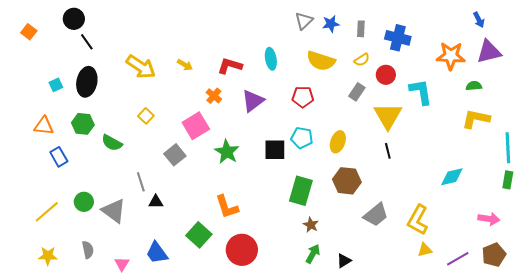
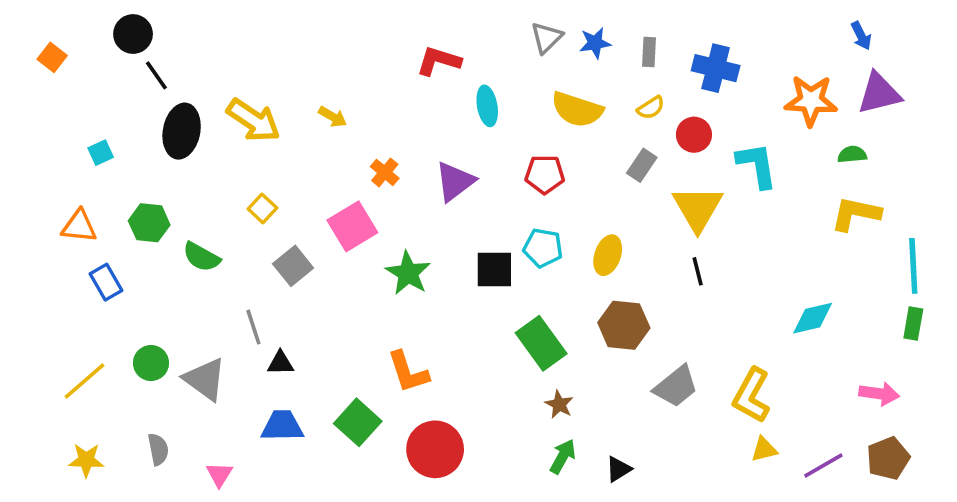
red L-shape: (230, 66) -> (439, 61), moved
black ellipse: (87, 82) -> (182, 131), moved
gray square: (175, 155) -> (293, 266), moved
green rectangle: (301, 191) -> (541, 343), turned -52
blue trapezoid: (157, 253) -> (282, 426), moved, turned 125

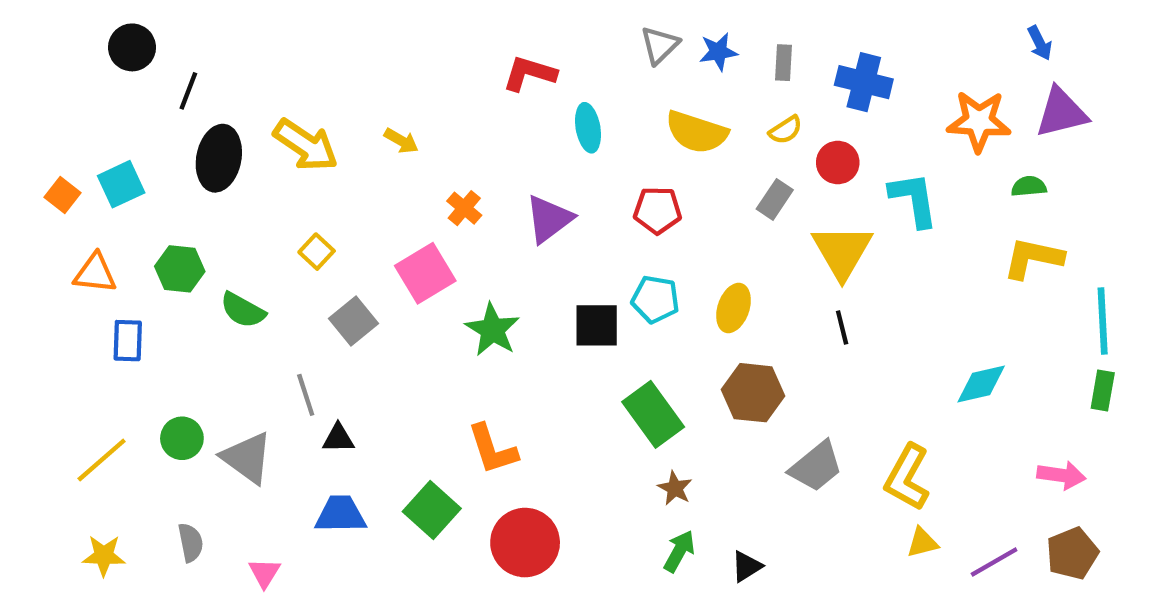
black circle: (133, 34) -> (132, 47), moved
orange square: (52, 57) -> (63, 195), moved
black line: (156, 75) -> (188, 91), turned 56
cyan square: (101, 153) -> (121, 184), size x1.5
blue rectangle: (106, 282) -> (128, 341), turned 32

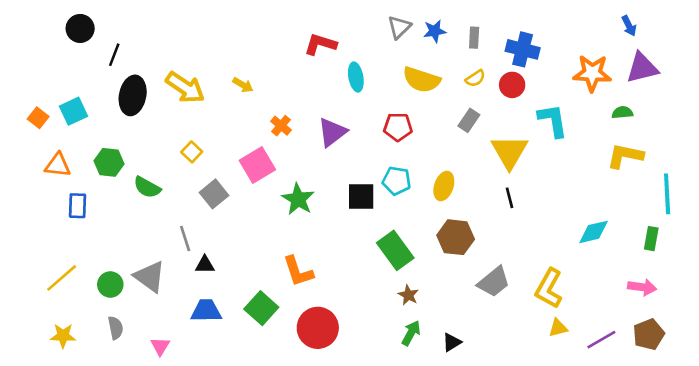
red circle: (838, 163) -> (512, 85), moved
green rectangle: (1103, 391) -> (651, 239), moved
green circle: (182, 438) -> (110, 285), moved

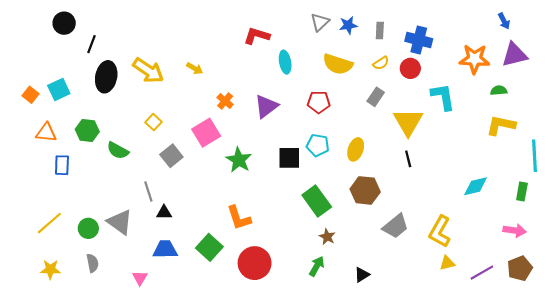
green arrow: (411, 333) -> (317, 266), moved
pink triangle: (160, 346) -> (140, 278), moved

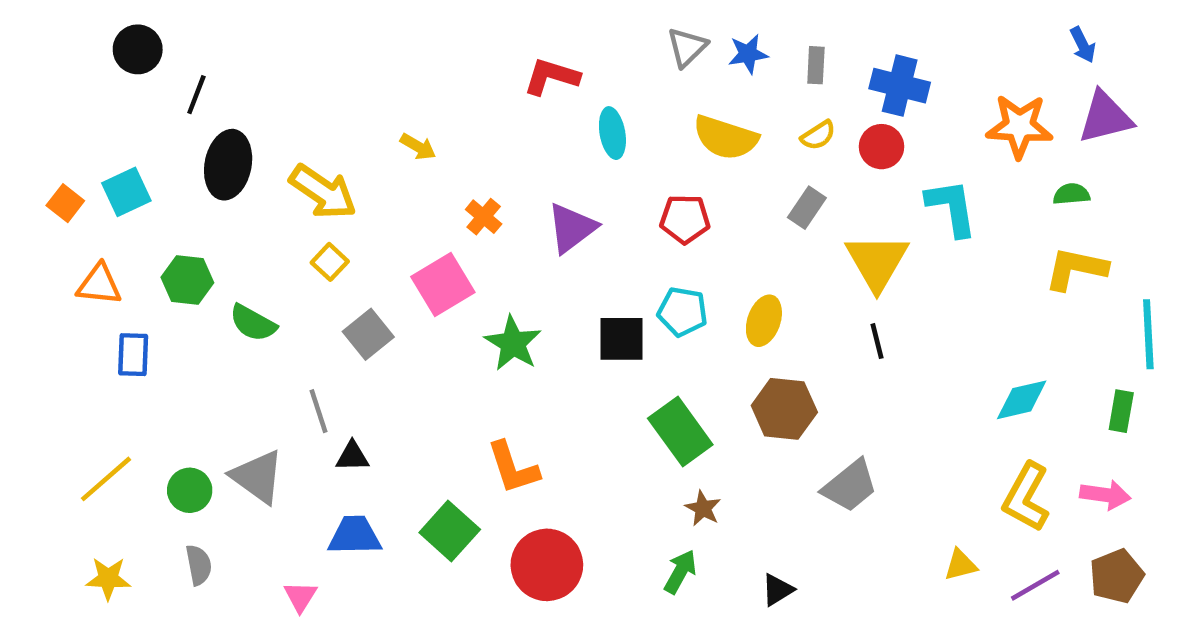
yellow arrow: (148, 70) -> (323, 192), moved
yellow L-shape: (440, 232) -> (1026, 497), moved

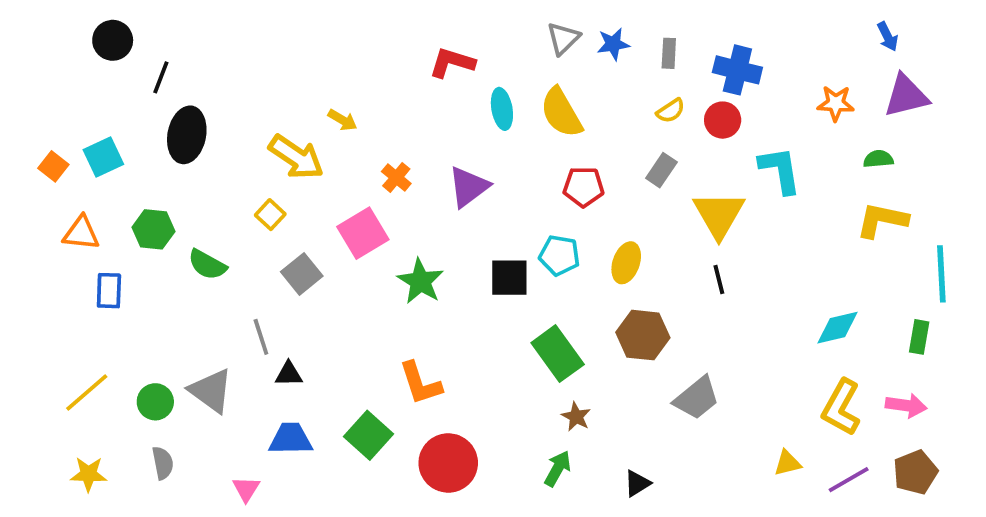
orange star: (1019, 126) -> (836, 103), size x0.7
yellow semicircle: (725, 138) -> (561, 113), moved, turned 42
yellow arrow: (323, 192) -> (296, 157), moved
red pentagon: (685, 219) -> (584, 187), moved

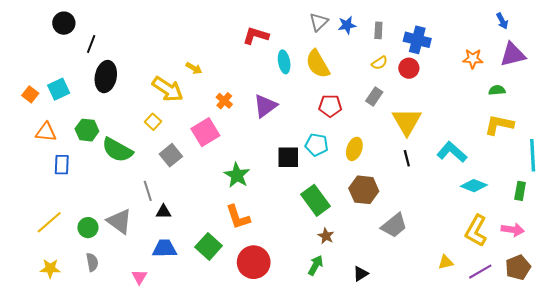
cyan L-shape: (780, 170) -> (452, 152), moved, turned -40
green semicircle: (207, 265) -> (117, 150), size x1.4
green star: (420, 281) -> (237, 175), moved
cyan diamond: (838, 328) -> (474, 186), turned 35

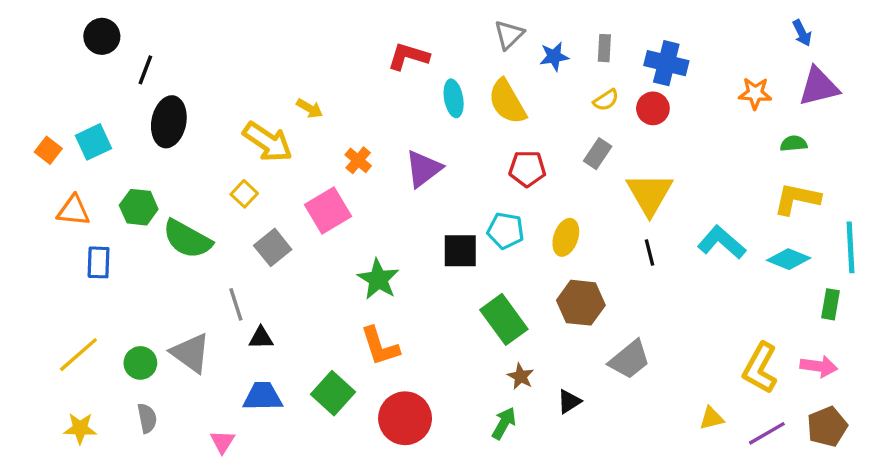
blue star: (347, 25) -> (554, 56), moved
cyan diamond: (474, 186) -> (789, 259), moved
black triangle: (361, 274) -> (569, 402), moved

